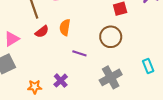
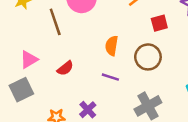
orange semicircle: (65, 27) -> (112, 46), moved
red semicircle: (42, 32) -> (65, 68), moved

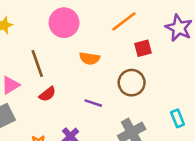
brown line: (55, 22) -> (37, 63), moved
orange semicircle: (112, 46) -> (90, 58), moved, turned -90

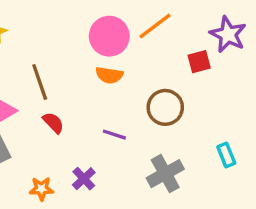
pink circle: (64, 23) -> (109, 36), moved
red square: (143, 48) -> (199, 62), moved
red semicircle: (47, 94) -> (53, 123), turned -96

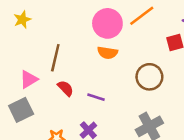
brown line: (40, 82) -> (55, 58), turned 32
purple line: (114, 135) -> (96, 97), moved

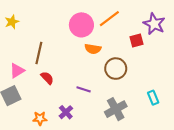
orange semicircle: (107, 53) -> (93, 49), moved
purple line: (96, 97) -> (84, 89), moved

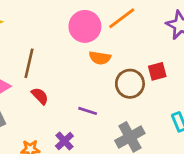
red square: (136, 41) -> (157, 71), moved

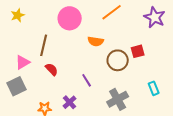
pink circle: (85, 26) -> (70, 18), moved
purple line: (88, 111) -> (87, 80), turned 40

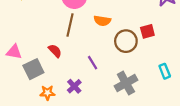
brown line: (44, 45) -> (70, 25), moved
pink triangle: (23, 62) -> (14, 52), moved, turned 42
gray square: (17, 86) -> (33, 69), moved

